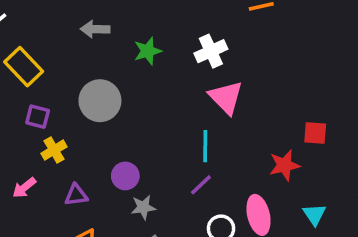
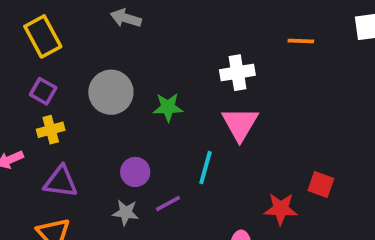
green star: (148, 51) -> (168, 107), moved
purple circle: (125, 176) -> (135, 172), moved
purple line: (201, 185) -> (168, 203), moved
purple triangle: (76, 195) -> (61, 182), size x1.4

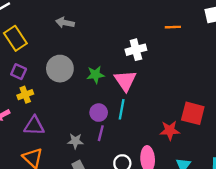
pink triangle: (240, 124) -> (125, 81), moved
purple circle: (135, 172) -> (99, 113), moved
red square: (321, 185) -> (193, 113), size x1.5
purple line: (168, 203) -> (101, 133), turned -42

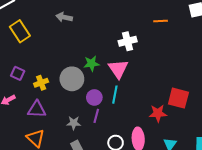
gray circle: (60, 69) -> (72, 79), moved
purple square: (19, 72) -> (18, 73), moved
yellow cross: (25, 95) -> (41, 83), moved

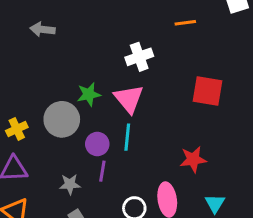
red square: (178, 98) -> (208, 91), moved

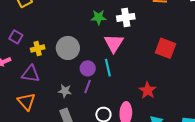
green star: (89, 94) -> (99, 17), moved
cyan line: (127, 137) -> (108, 68), turned -30
red star: (193, 159) -> (148, 90), turned 30

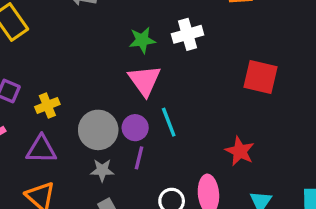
pink triangle: (114, 43) -> (144, 80), moved
gray circle: (68, 48) -> (98, 130), moved

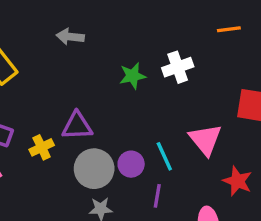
pink triangle: (144, 80) -> (205, 140), moved
purple triangle: (41, 149) -> (77, 126), moved
purple line: (139, 158) -> (157, 196), moved

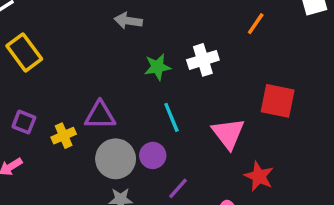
orange line: (229, 29) -> (256, 24), turned -50
gray arrow: (70, 37) -> (128, 21), moved
cyan line: (164, 156) -> (171, 117), moved
purple line: (157, 196) -> (178, 188), turned 30

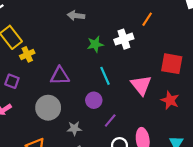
orange line: (256, 24) -> (147, 19), moved
yellow cross: (64, 136) -> (27, 54), moved
gray circle: (116, 159) -> (48, 108), moved
red star: (259, 176) -> (170, 100), moved

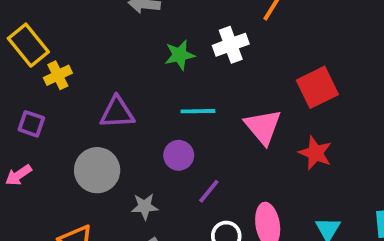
red square: (172, 64) -> (317, 87), turned -35
cyan line: (105, 76) -> (198, 111), turned -66

